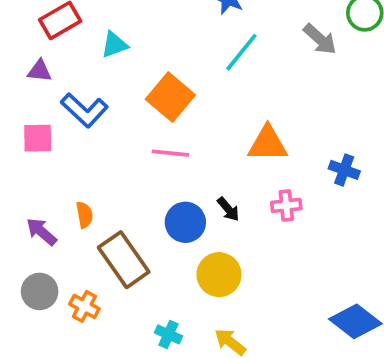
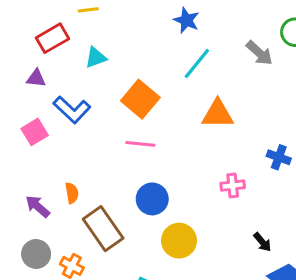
pink square: (38, 138) -> (35, 132), turned -30
orange triangle: (268, 144) -> (218, 114), moved
black arrow: (228, 209) -> (262, 242), moved

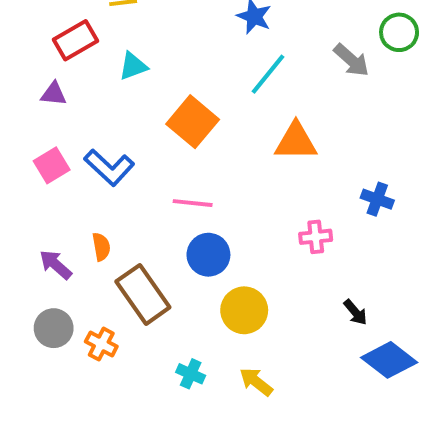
blue L-shape: (72, 110) -> (109, 167), moved
pink line: (140, 144) -> (193, 203), moved

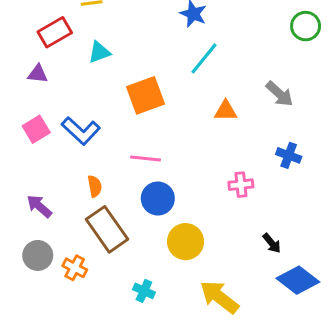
gray arrow: (351, 60) -> (279, 94), moved
orange square: (193, 122) -> (145, 95), turned 30
orange triangle: (296, 142) -> (226, 111), size x0.7
orange semicircle: (101, 247) -> (95, 186), moved
yellow arrow: (256, 382) -> (219, 297), moved, size x1.5

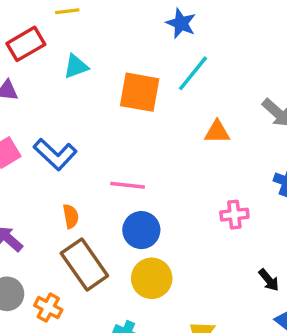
orange square: (145, 95) -> (140, 92), moved, turned 30
yellow circle: (186, 242) -> (152, 278), moved

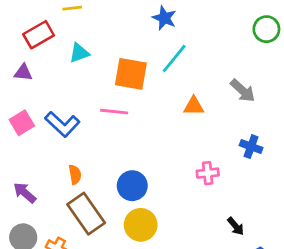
pink line: (128, 185) -> (114, 112), moved

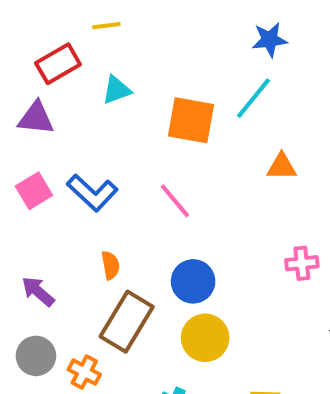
blue star: (164, 18) -> (270, 40), moved, turned -30
purple triangle: (23, 72) -> (36, 118), size x1.4
pink line: (114, 112) -> (175, 201), moved, turned 44
brown rectangle: (86, 214) -> (127, 322), turned 66

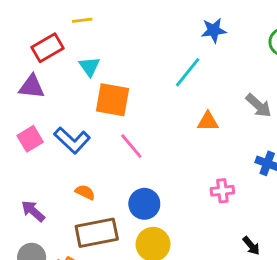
blue star: (270, 40) -> (214, 30), moved
cyan triangle: (117, 90) -> (89, 66), turned -45
orange square: (191, 120) -> (113, 100), moved
orange semicircle: (110, 265) -> (85, 192), turned -54
brown rectangle: (127, 322) -> (97, 233), turned 48

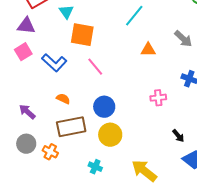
pink square: (30, 139) -> (23, 52), moved

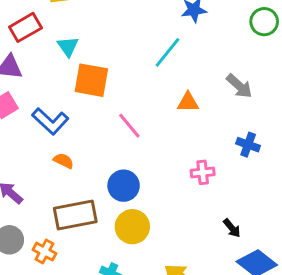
pink line: (95, 67) -> (129, 126), moved
orange semicircle: (63, 99) -> (64, 161), moved

